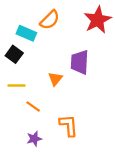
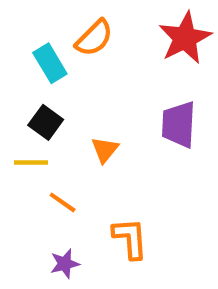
cyan rectangle: (26, 33) -> (50, 63), turned 36
black square: (14, 54) -> (46, 122), moved
purple trapezoid: (80, 62) -> (179, 124), moved

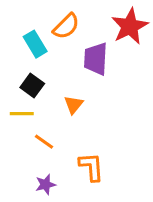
purple trapezoid: (179, 124) -> (96, 59), moved

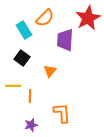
yellow line: (22, 114) -> (13, 86), moved
orange line: (44, 142) -> (30, 96), turned 56

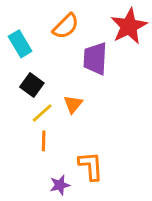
cyan rectangle: (24, 30) -> (20, 44), moved
yellow line: (13, 86) -> (42, 113), moved, turned -42
purple star: (31, 125) -> (60, 185), moved

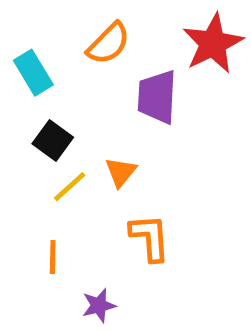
orange line: (44, 141) -> (53, 257), moved
orange L-shape: (91, 166) -> (150, 238), moved

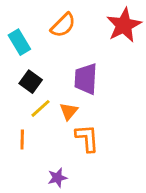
purple trapezoid: (157, 97) -> (86, 79), moved
orange triangle: (121, 172) -> (69, 111), moved
orange line: (53, 257) -> (22, 140), moved

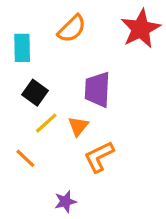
cyan rectangle: (19, 42) -> (22, 48), turned 30
orange L-shape: (87, 138) -> (99, 157), turned -112
orange line: (22, 140) -> (25, 158), turned -48

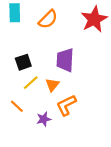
cyan rectangle: (22, 48) -> (15, 13), moved
black square: (35, 93) -> (23, 62), turned 35
purple star: (65, 201) -> (44, 119), moved

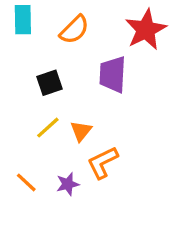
purple trapezoid: (65, 60) -> (113, 74), moved
black square: (23, 62) -> (49, 83), moved
orange line: (17, 106) -> (26, 182), moved

